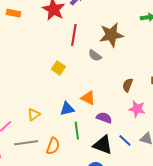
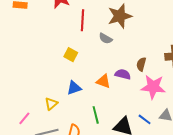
blue triangle: (67, 109) -> (74, 88), moved
pink star: (137, 109) -> (153, 87), size x1.4
purple semicircle: (104, 118) -> (123, 74), moved

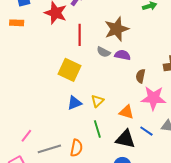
yellow square: (71, 55) -> (70, 70), size x1.6
purple semicircle: (123, 74) -> (123, 55), moved
orange triangle: (103, 81) -> (126, 112), moved
yellow triangle: (51, 104) -> (97, 101), moved

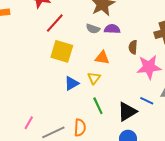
red line: (80, 35) -> (55, 23), moved, turned 50
orange triangle: (126, 112) -> (102, 58), moved
black triangle: (125, 139) -> (127, 112), turned -35

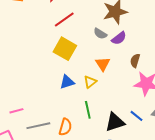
purple semicircle: (112, 29) -> (119, 38), turned 126
orange triangle: (102, 58) -> (103, 64), turned 35
pink line: (29, 123) -> (16, 111), turned 32

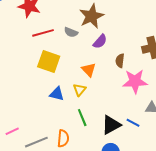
red line: (64, 20) -> (43, 33), turned 30
gray semicircle: (100, 34) -> (71, 32), moved
blue triangle: (67, 82) -> (57, 94), turned 42
blue line: (136, 116) -> (133, 123), moved

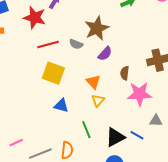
yellow triangle: (80, 90) -> (98, 100), moved

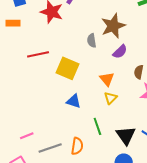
gray semicircle: (76, 44) -> (92, 41), turned 56
red line: (48, 45) -> (38, 54), moved
black triangle: (115, 137) -> (126, 135), turned -40

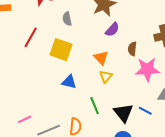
gray semicircle: (92, 41) -> (67, 19), moved
red line: (38, 54) -> (31, 37), turned -45

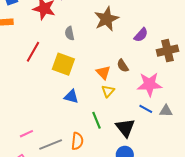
purple semicircle: (112, 30) -> (141, 35), moved
brown semicircle: (132, 49) -> (123, 66), moved, turned -40
blue line: (145, 111) -> (146, 109), moved

